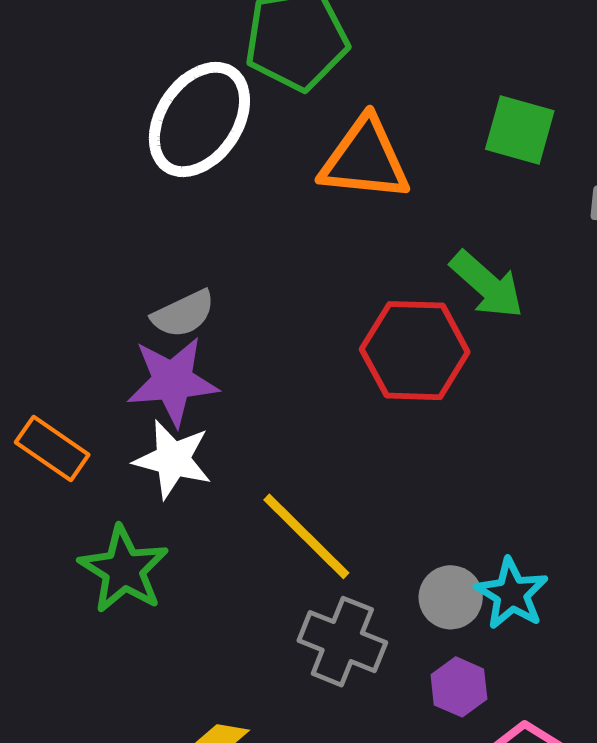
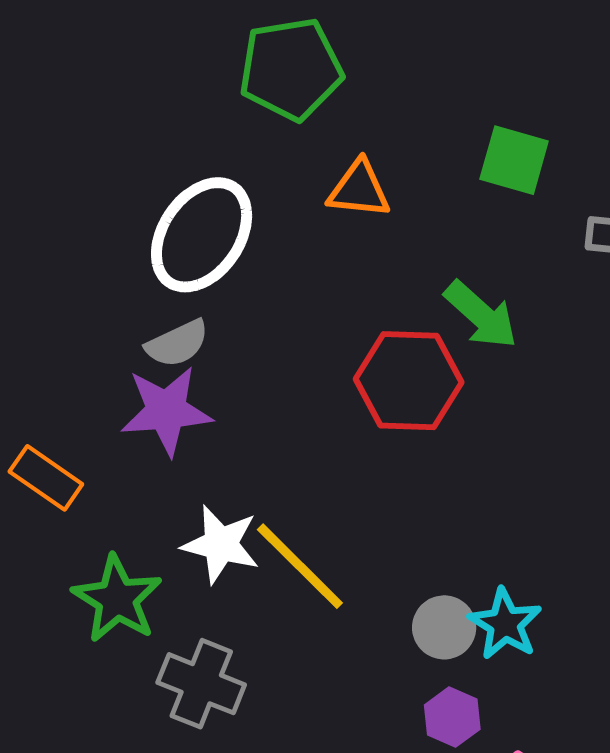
white ellipse: (199, 119) -> (202, 235), moved
orange triangle: (365, 159) -> (359, 189), size x0.7
white star: (173, 459) -> (221, 544), moved
gray cross: (342, 642) -> (201, 684), moved

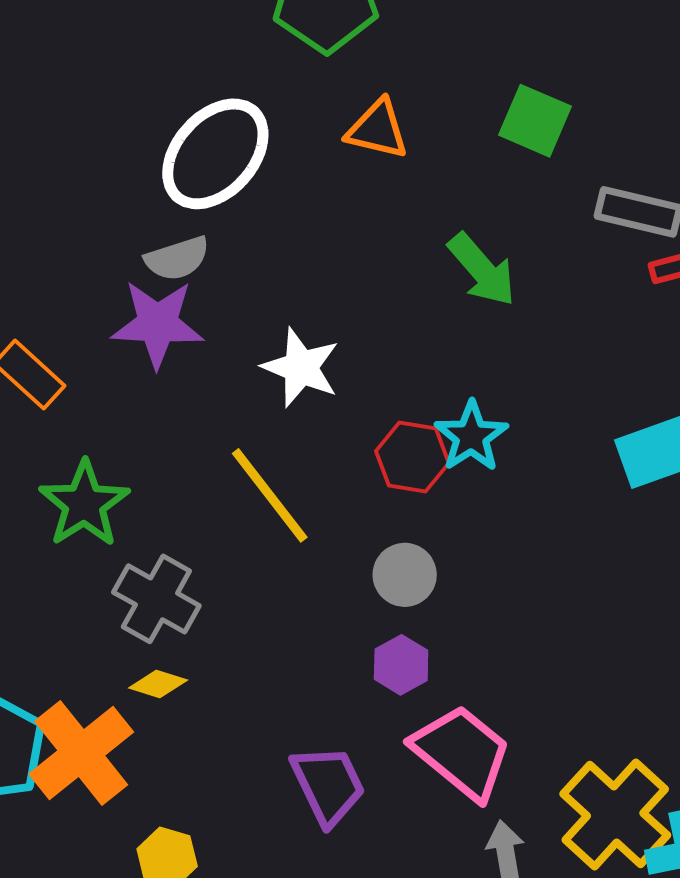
red hexagon: (409, 381) -> (412, 457), moved, size x0.7
white star: (221, 544) -> (301, 368), moved
cyan star: (505, 624) -> (471, 436), moved

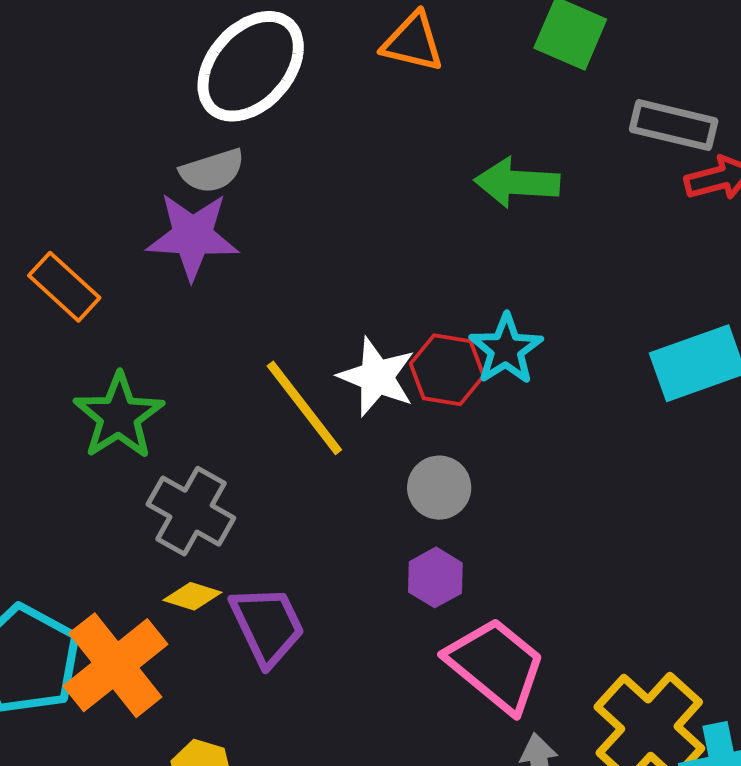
green arrow: (482, 270) -> (517, 183), turned 134
white star: (301, 368) -> (377, 377), moved
purple trapezoid: (328, 785) -> (267, 625), moved

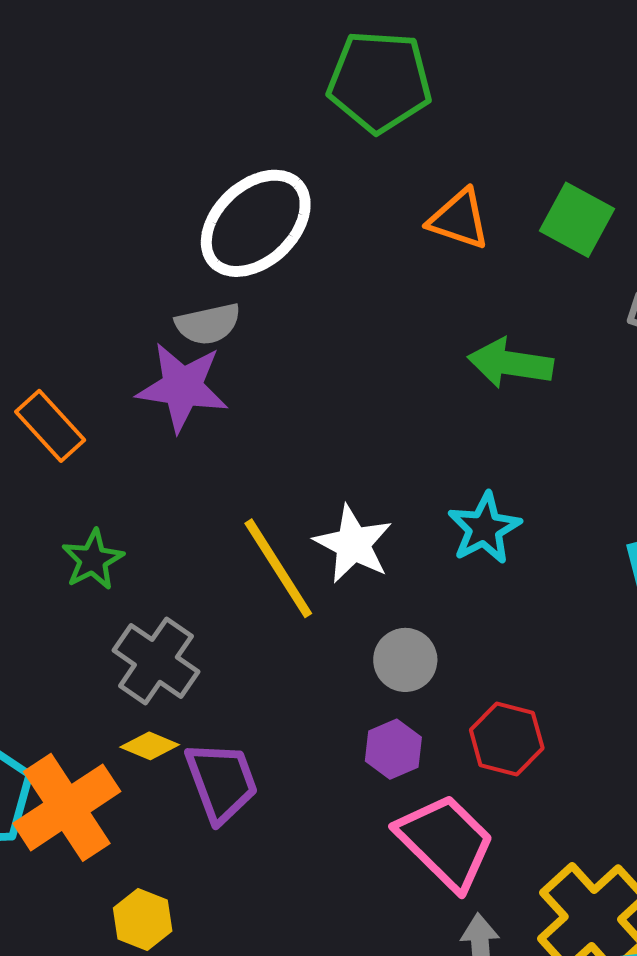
orange triangle: (413, 42) -> (459, 219), moved
red hexagon: (447, 370) -> (507, 739), moved
green star: (119, 416) -> (93, 560), size x0.7

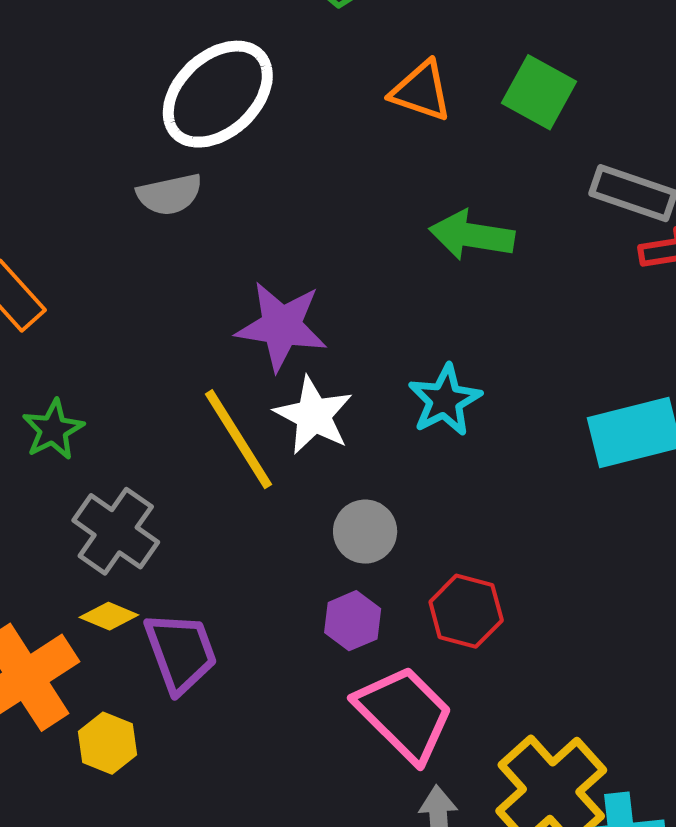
purple star: (182, 387) -> (281, 326), moved
yellow hexagon: (143, 919) -> (108, 743), moved

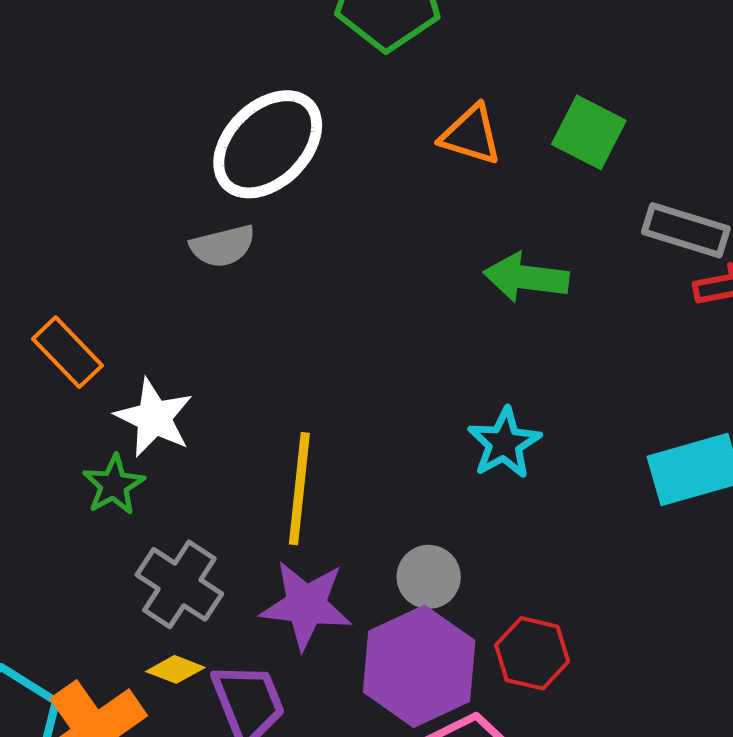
purple star: (281, 326) -> (306, 605), moved
white star: (314, 415) -> (154, 418), moved
yellow line: (239, 439) -> (299, 489), turned 40
purple hexagon: (353, 621) -> (419, 666), size x2.0

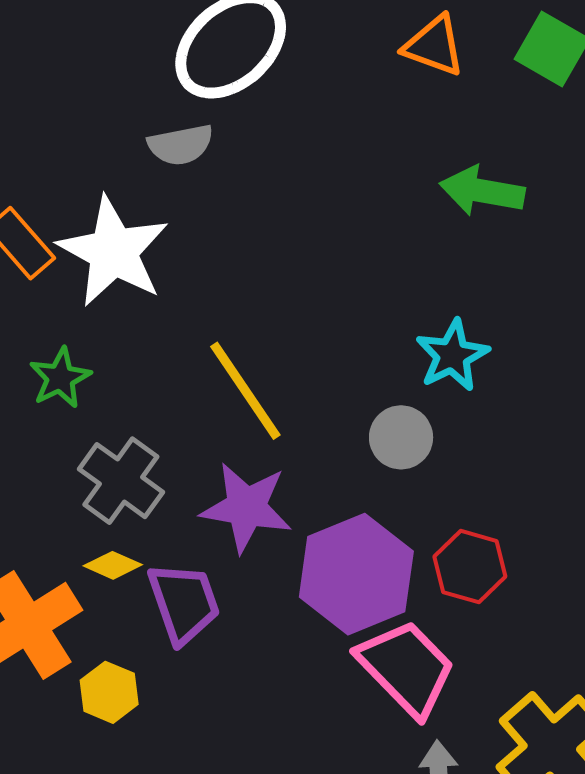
white star: (154, 418) -> (113, 252), moved, size x1.4
yellow line: (299, 489) -> (245, 391), turned -43
gray circle: (429, 577) -> (401, 437), moved

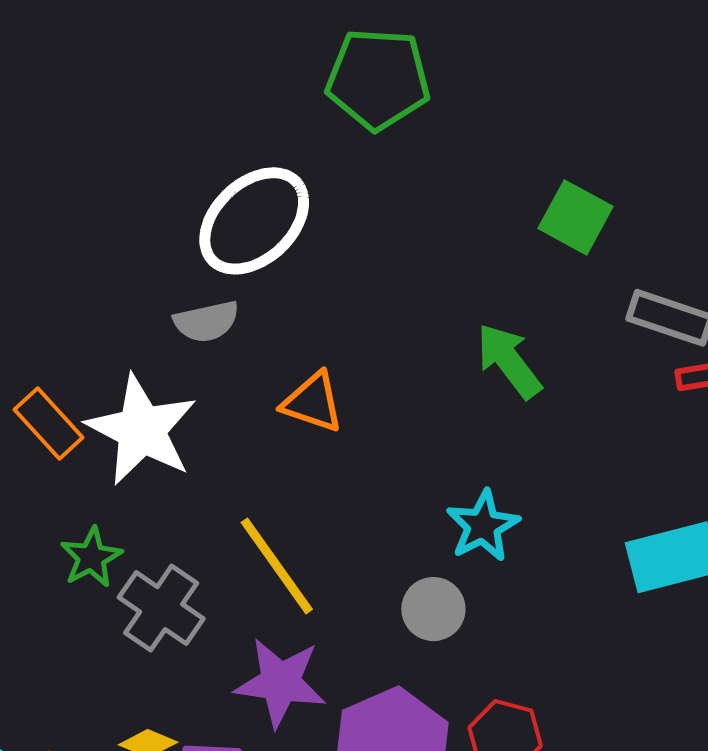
orange triangle: (434, 46) -> (313, 402), moved
green arrow: (482, 191) -> (509, 361), turned 44
gray cross: (121, 481) -> (161, 608), moved

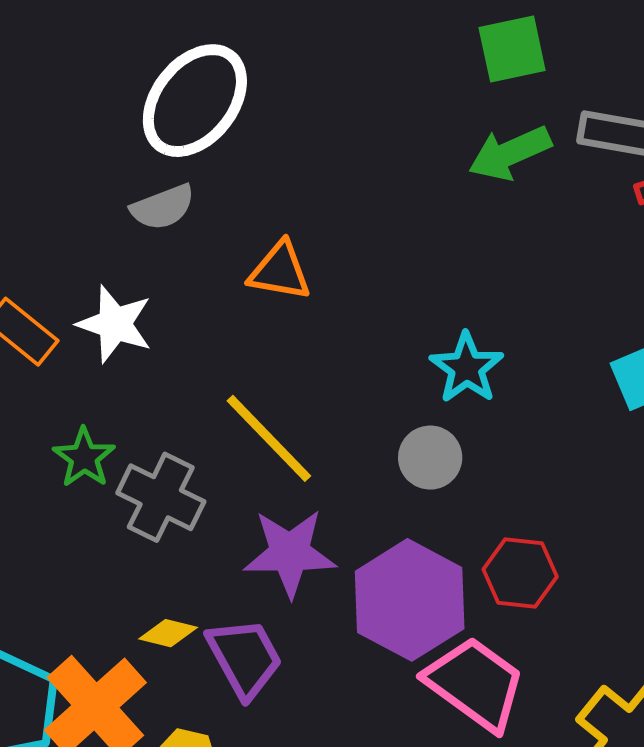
green square: (575, 217) -> (512, 49), turned -32
green arrow: (509, 361) -> (510, 153), moved, turned -68
white star: (142, 430) -> (115, 324), size x0.7

